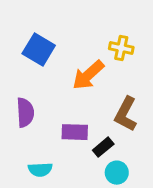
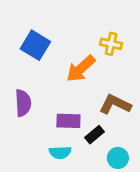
brown L-shape: (126, 114) -> (115, 104), turned 88
cyan semicircle: (40, 170) -> (60, 152), moved
cyan circle: (117, 173) -> (118, 158), moved

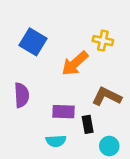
black rectangle: (94, 135) -> (88, 124), turned -60

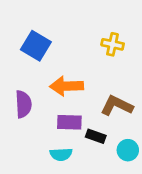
orange arrow: (75, 63) -> (67, 86), moved, turned 40
black rectangle: (88, 124) -> (96, 136), turned -60
cyan circle: (109, 146) -> (128, 150), moved

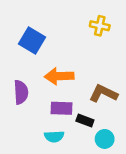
yellow cross: (113, 44) -> (100, 26), moved
cyan circle: (128, 150) -> (105, 139), moved

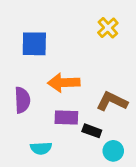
yellow cross: (100, 26) -> (108, 28), turned 36
blue square: (32, 41) -> (34, 44), turned -30
cyan semicircle: (54, 137) -> (41, 148), moved

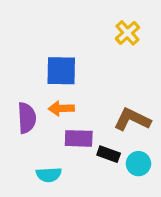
blue square: (34, 44) -> (61, 71), moved
orange arrow: (64, 83) -> (61, 108), moved, size x0.7
cyan circle: (113, 151) -> (138, 164), moved

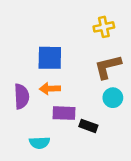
yellow cross: (127, 33) -> (104, 27), turned 30
brown L-shape: (132, 120) -> (108, 67), moved, turned -40
cyan circle: (138, 164) -> (113, 98), moved

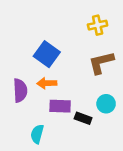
blue square: (50, 58) -> (47, 54), turned 35
cyan circle: (113, 98) -> (106, 104), moved
cyan semicircle: (40, 143) -> (37, 134), turned 108

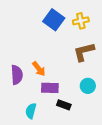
blue square: (47, 54) -> (54, 20), moved
orange arrow: (47, 83) -> (39, 69), turned -126
black rectangle: (83, 118) -> (64, 105), moved

